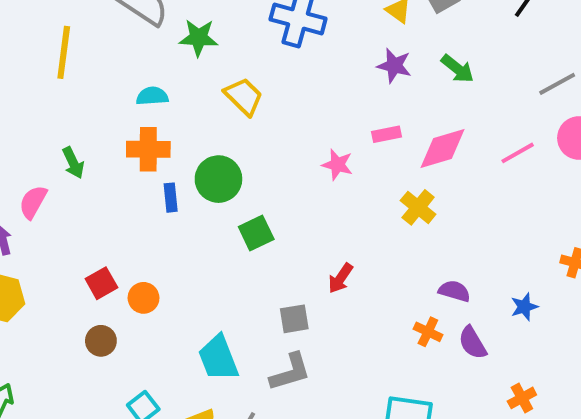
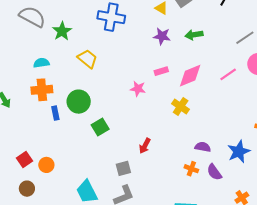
green star: (199, 38) -> (62, 31), turned -30
green arrow: (457, 69) -> (194, 35), turned 138
blue star: (524, 307) -> (239, 152), size x1.6

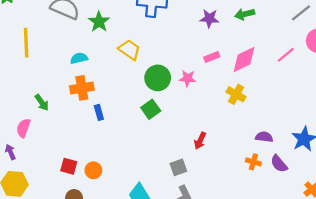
green circle: (79, 102) -> (158, 78), moved
green square: (100, 127) -> (151, 109), moved
red square: (24, 160) -> (69, 166), turned -35

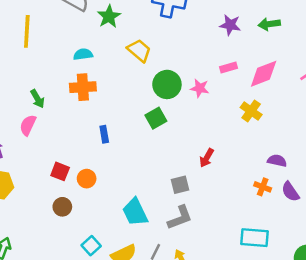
blue rectangle: (99, 112) -> (104, 134), moved
pink semicircle: (23, 128) -> (28, 125), moved

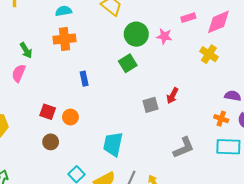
gray square: (180, 185) -> (151, 105), moved
cyan trapezoid: (135, 212) -> (113, 144), turned 40
gray L-shape: (180, 218) -> (184, 148), moved
cyan rectangle: (255, 238) -> (228, 147), moved

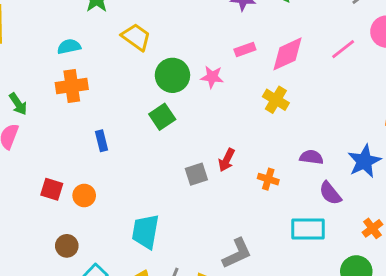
orange cross: (221, 119) -> (268, 179), moved
brown circle: (51, 142) -> (67, 246), moved
gray L-shape: (184, 148) -> (237, 253), moved

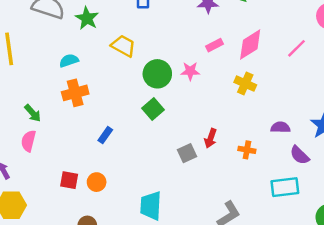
pink line: (343, 49) -> (296, 48), moved
blue rectangle: (101, 141) -> (105, 135), turned 56

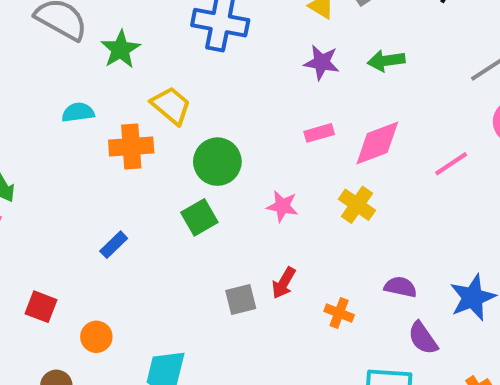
pink star: (190, 71) -> (282, 206), moved
orange cross: (75, 93) -> (131, 147), moved
orange circle: (97, 182) -> (96, 337), moved

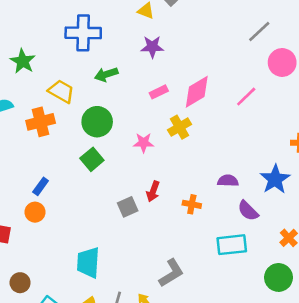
green arrow: (386, 61) -> (106, 74), moved
yellow cross: (357, 205) -> (179, 127), moved, turned 35
orange circle: (96, 337) -> (35, 212), moved

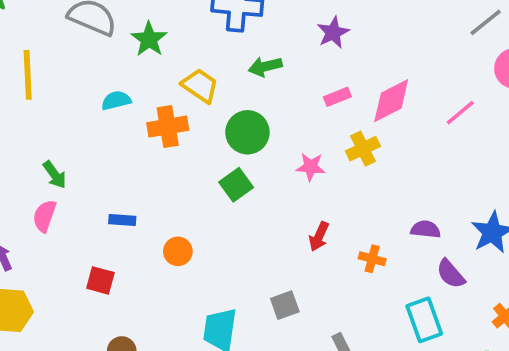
purple star: (152, 47) -> (333, 32), turned -30
blue rectangle: (41, 186) -> (122, 220), moved, turned 54
gray square: (128, 207) -> (285, 305), moved
orange circle: (35, 212) -> (178, 251), moved
cyan rectangle: (232, 245) -> (424, 320), turned 72

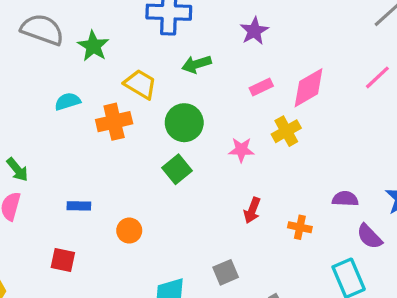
pink line: (460, 113) -> (377, 77), moved

